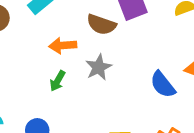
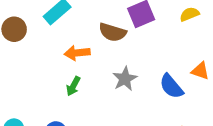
gray star: (99, 67) -> (125, 79), moved

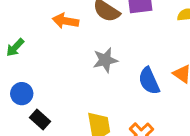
green arrow: (73, 86) -> (15, 47), moved

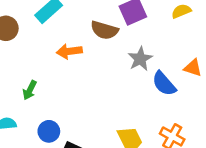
gray star: (105, 60) -> (140, 59), moved

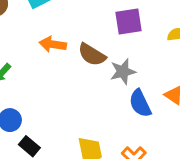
brown semicircle: (104, 30) -> (92, 55), moved

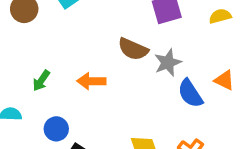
orange arrow: (53, 44) -> (91, 81), moved

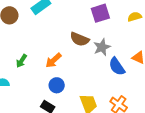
orange arrow: (91, 81) -> (53, 60), turned -42
blue circle: (56, 129) -> (57, 85), moved

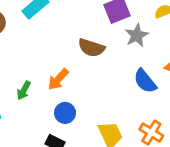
gray star: (102, 47) -> (137, 35), moved
green arrow: (21, 61) -> (24, 90), moved

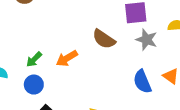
gray star: (137, 35) -> (146, 40), turned 30
blue circle: (65, 113) -> (34, 85), moved

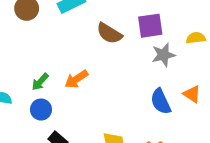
brown semicircle: (104, 39) -> (109, 33), moved
gray star: (146, 40) -> (163, 55), turned -30

